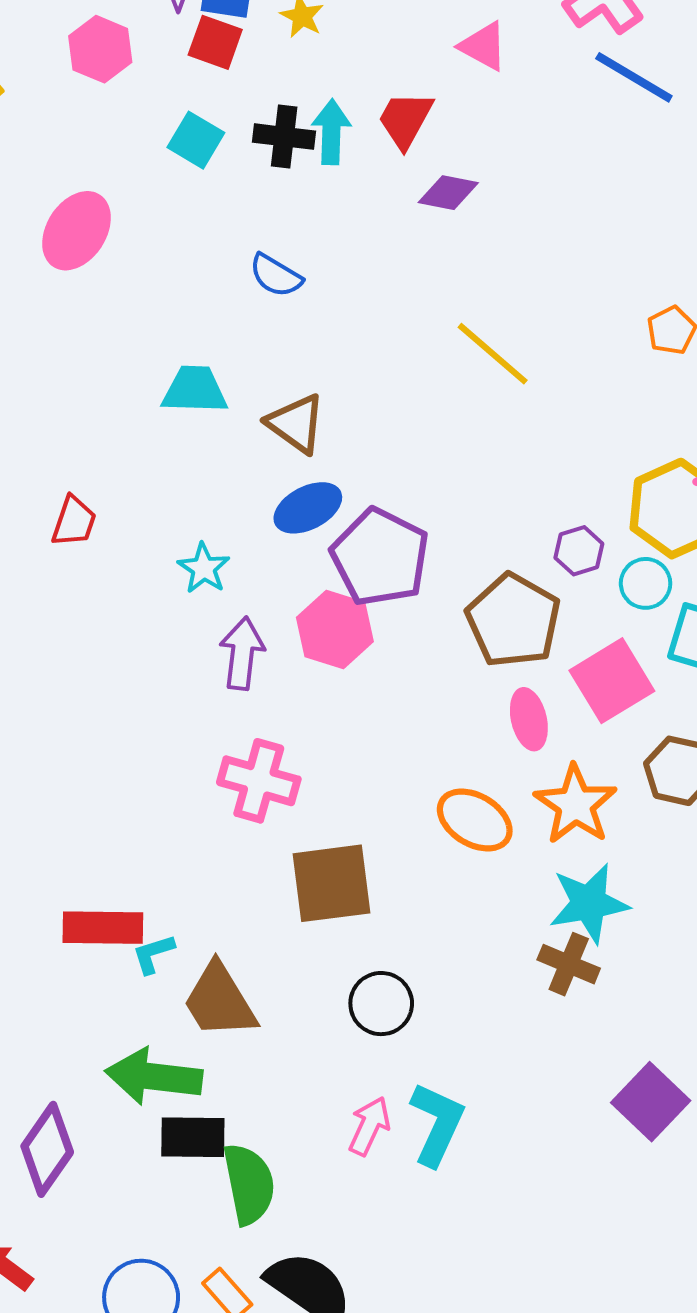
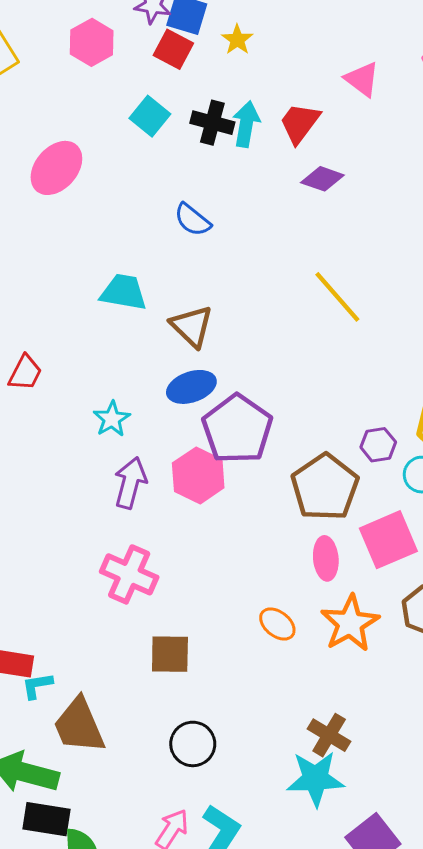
orange ellipse: (475, 820) -> (277, 624), size x0.7
brown square: (332, 883) -> (170, 654), size x0.7
cyan star: (589, 903) -> (315, 779), moved

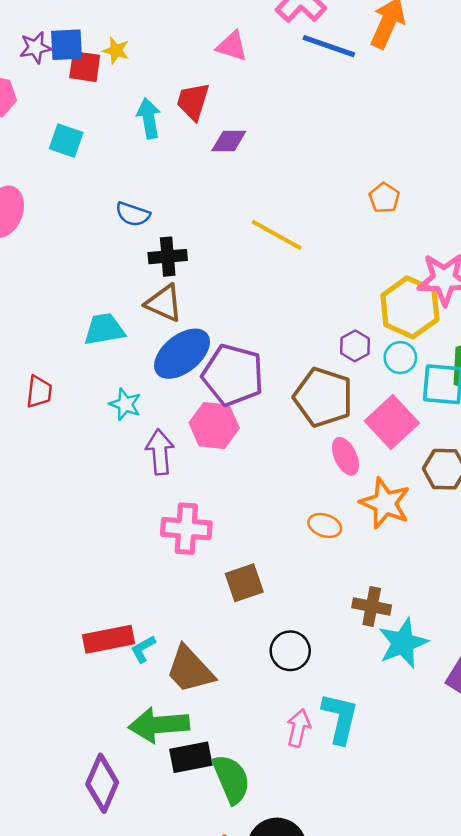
red square: (173, 49) -> (85, 67), moved
black cross: (212, 123) -> (168, 257), moved
cyan trapezoid: (124, 292) -> (104, 329), moved
blue ellipse: (191, 387) -> (182, 354), size x1.4
brown cross: (329, 735) -> (372, 606), moved

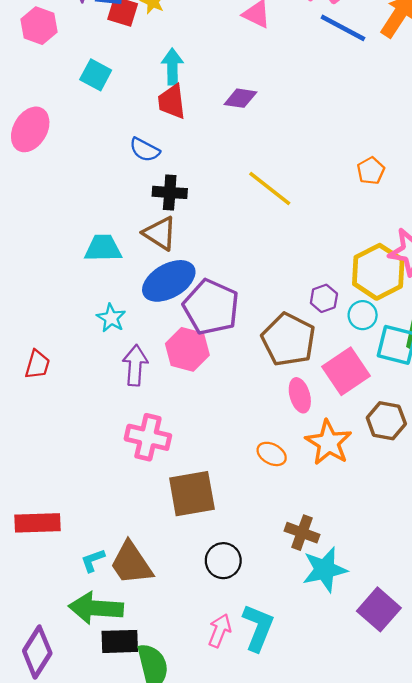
red trapezoid: (193, 101) -> (172, 102), moved, turned -33
red trapezoid: (39, 392) -> (37, 364), moved
brown square: (244, 583) -> (192, 494), size x1.4
red rectangle: (109, 639) -> (38, 523), moved
cyan L-shape: (143, 649) -> (93, 560), moved

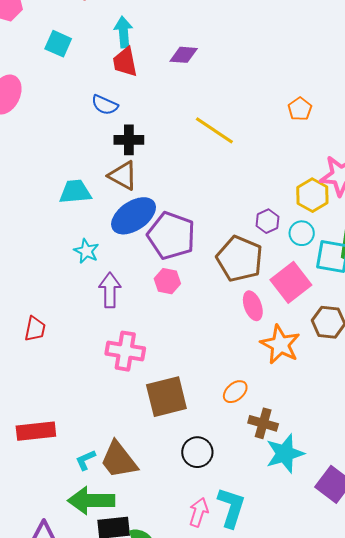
yellow hexagon: (378, 272) -> (312, 195), size x0.7
pink hexagon: (187, 349) -> (167, 281), moved, size x0.7
red trapezoid: (37, 364) -> (35, 329), moved
orange ellipse: (272, 454) -> (235, 392), moved, turned -65

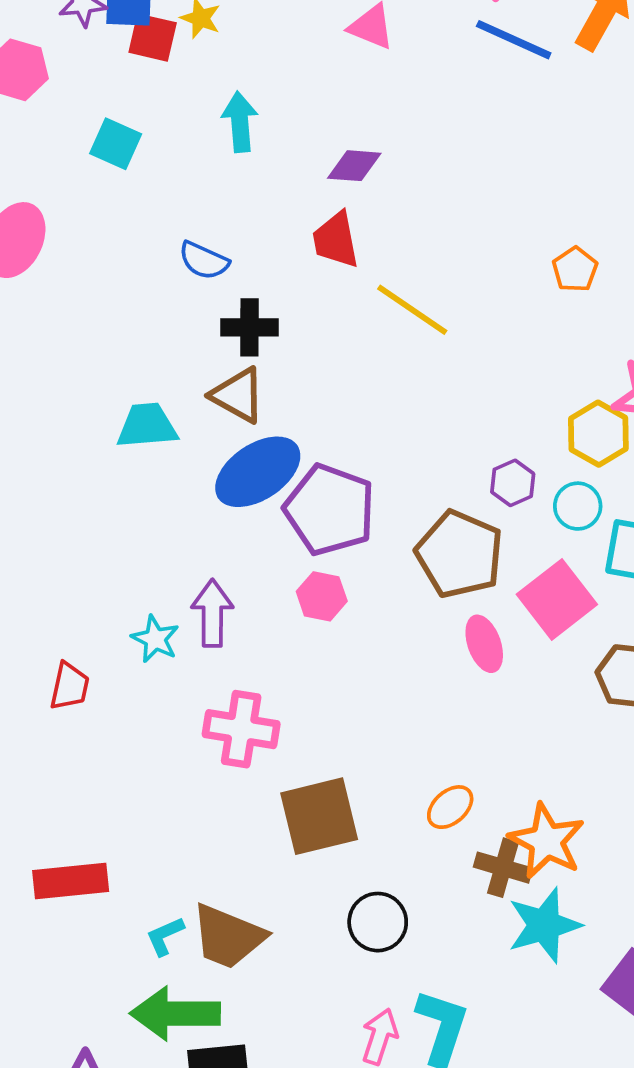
red trapezoid: (125, 62) -> (336, 240), moved
cyan star: (86, 251) -> (155, 639), moved
orange star: (280, 345) -> (547, 841), moved
brown trapezoid: (119, 460) -> (228, 937), turned -30

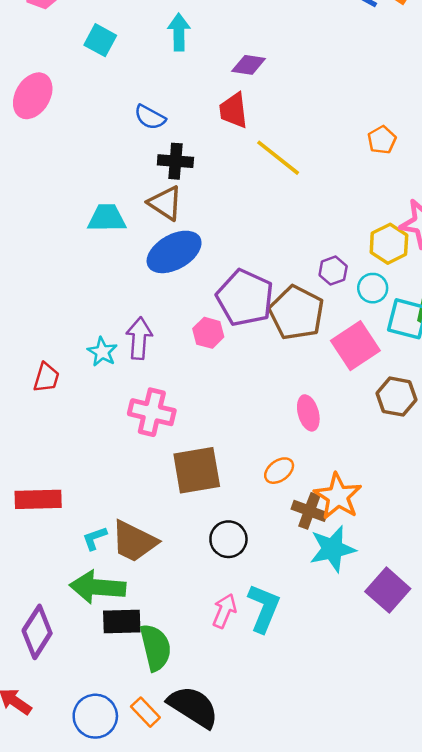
purple pentagon: (330, 510) -> (245, 298), moved
pink ellipse: (484, 644) -> (308, 413), moved

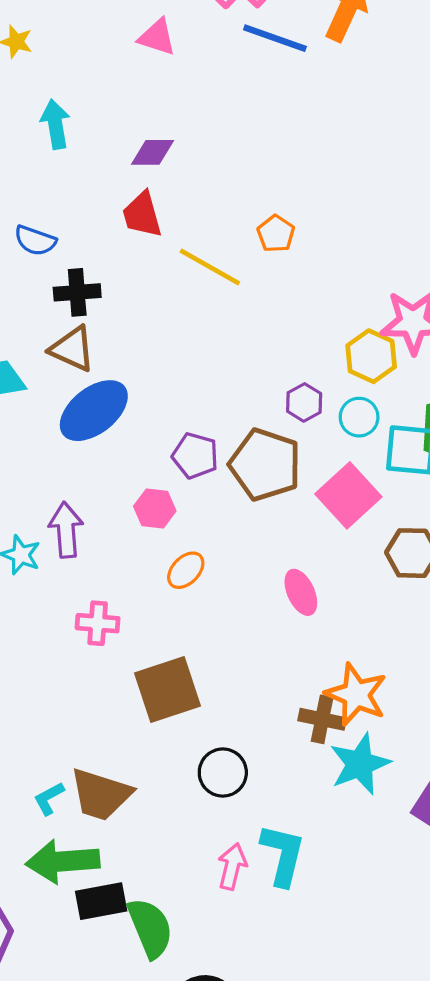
orange pentagon: (382, 140) -> (276, 234), moved
purple pentagon: (245, 298) -> (195, 456), size x0.6
pink cross: (152, 412) -> (98, 623), size x0.7
orange ellipse: (279, 471) -> (186, 570), moved

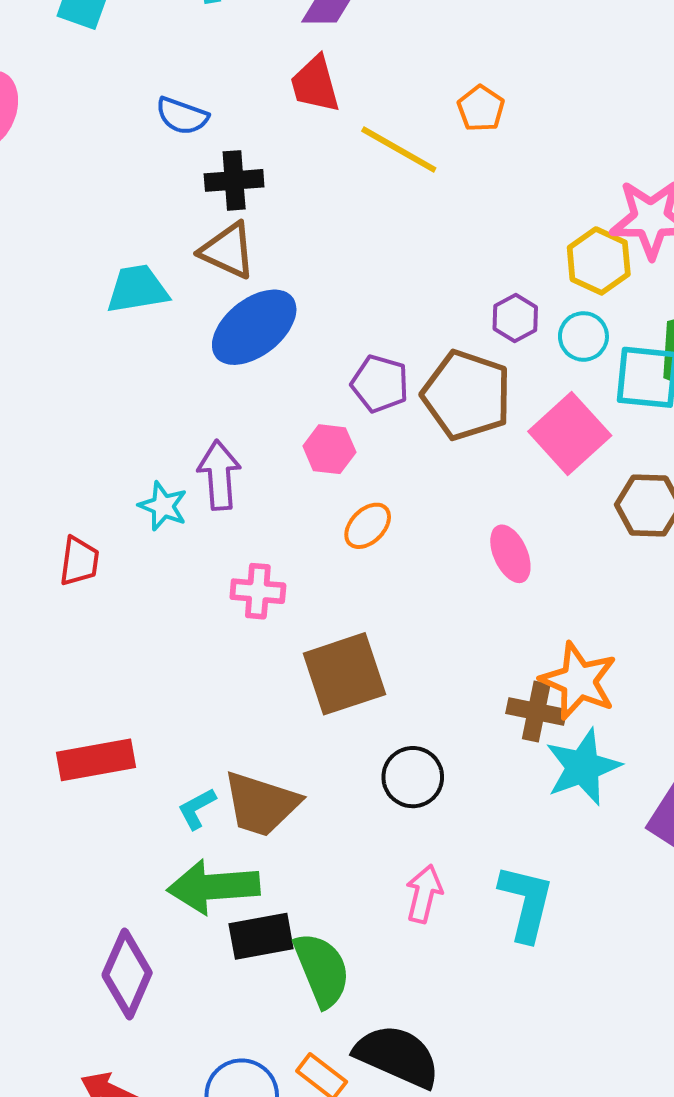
cyan L-shape: (283, 855) -> (526, 903), moved

